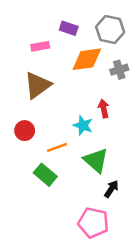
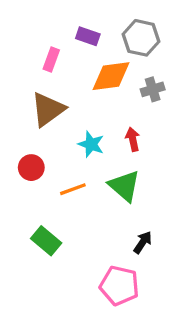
pink rectangle: (40, 46) -> (51, 59), turned -60
cyan star: (83, 125) -> (91, 144), moved
green triangle: (96, 160) -> (124, 186), moved
green rectangle: (45, 175) -> (46, 241), moved

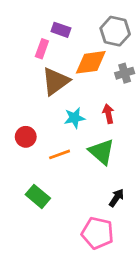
purple rectangle: (88, 36) -> (61, 30), moved
brown triangle: (48, 109) -> (56, 81), moved
cyan star: (91, 144) -> (74, 118), turned -30

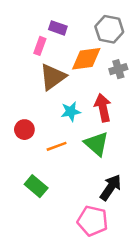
red arrow: (108, 114) -> (103, 108), size x1.5
black arrow: (116, 198) -> (111, 187), size x1.5

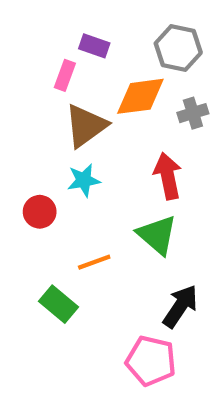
cyan star: (71, 112) -> (84, 180), moved
orange line: (57, 146) -> (94, 262), moved

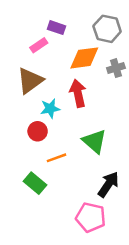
pink rectangle: (65, 75) -> (39, 45), turned 36
brown triangle: (86, 126) -> (30, 81), moved
red arrow: (168, 176) -> (78, 93), moved
red circle: (40, 212) -> (38, 131), moved

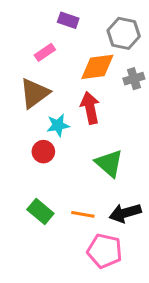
purple rectangle: (57, 28) -> (68, 20), moved
orange line: (57, 158) -> (83, 214), moved, turned 30
black arrow: (108, 184) -> (125, 213), turned -140

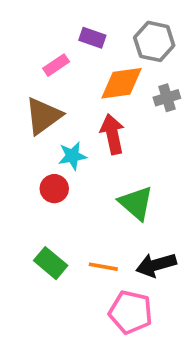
purple rectangle: (68, 20) -> (92, 38), moved

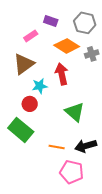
orange diamond: (121, 83) -> (67, 46), turned 40
green rectangle: (51, 263) -> (21, 130), moved, size x1.4

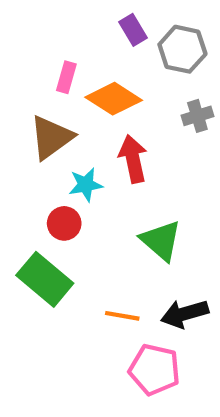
purple rectangle: (51, 21) -> (133, 30), moved, turned 40
pink rectangle: (31, 36) -> (66, 77), turned -40
orange diamond: (67, 46) -> (114, 99), moved

